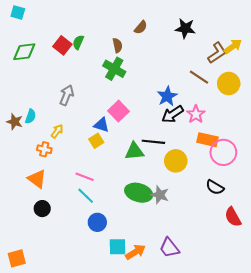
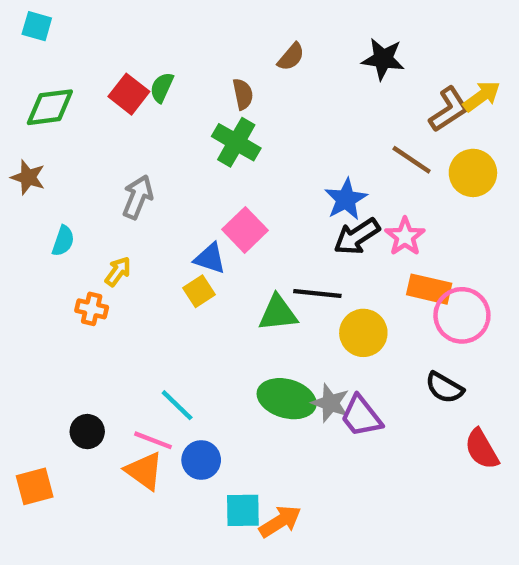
brown star: (15, 122) -> (28, 177), moved
pink line: (85, 177) -> (153, 440), moved
orange triangle: (37, 179) -> (144, 471), moved
purple trapezoid: (169, 248) -> (361, 416), moved
orange square: (17, 258) -> (35, 486), moved

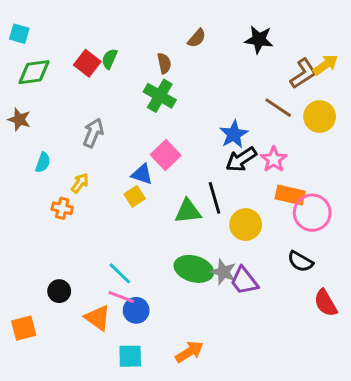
cyan square: (37, 26) -> (19, 34), moved
black line: (317, 293) -> (215, 198), turned 68
pink line: (153, 440) -> (121, 297), moved
cyan square: (243, 510) -> (130, 356), moved

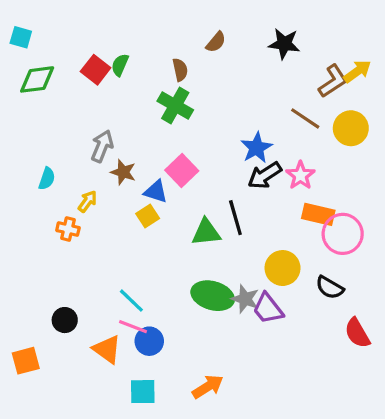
brown star: (19, 119) -> (123, 172), moved
yellow circle: (246, 225) -> (283, 268), moved

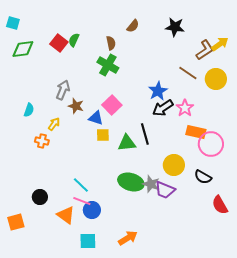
yellow square: (148, 216) -> (103, 135), moved, turned 32
purple trapezoid: (268, 309) -> (165, 190), turned -30

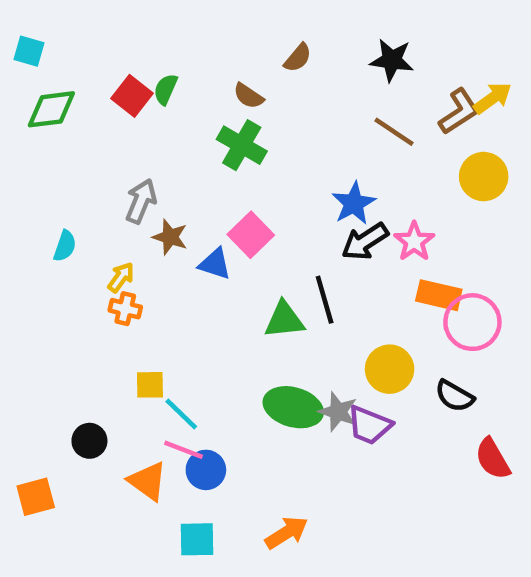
brown semicircle: (111, 43) -> (248, 96), turned 136
brown line: (188, 73) -> (394, 132), moved
yellow square: (103, 135) -> (150, 385), moved
orange cross: (42, 141) -> (125, 309), moved

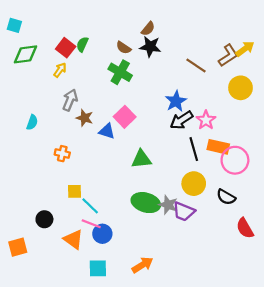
black star: (392, 60) -> (150, 47), moved
yellow arrow: (121, 277) -> (60, 70), moved
black line: (325, 300) -> (194, 149), moved

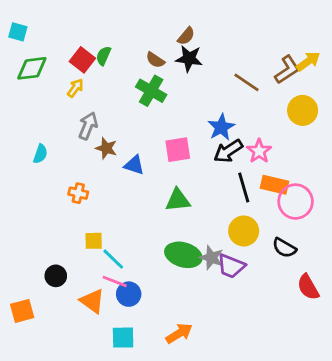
pink square: (125, 117) -> (178, 150), moved, turned 35

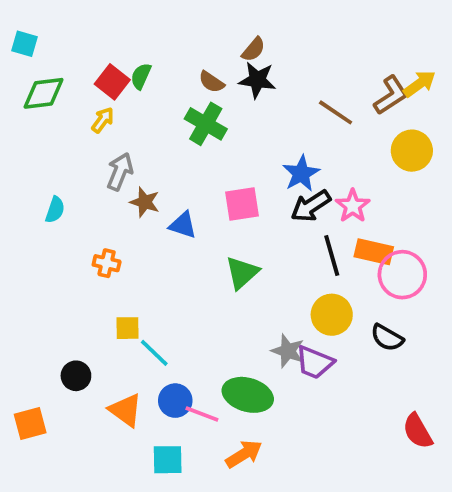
green triangle: (178, 200) -> (242, 273), turned -36
green ellipse: (183, 255) -> (248, 395), moved
pink line: (115, 281) -> (202, 414), moved
red semicircle: (308, 287) -> (418, 431), moved

